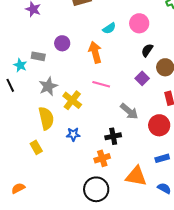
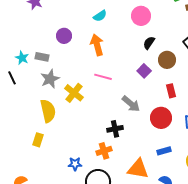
cyan semicircle: (109, 28) -> (100, 16), moved
gray rectangle: (38, 56) -> (42, 57), moved
blue star: (73, 134) -> (75, 164), moved
yellow rectangle: (36, 147) -> (38, 140), turned 48

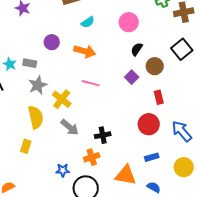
orange arrow: (97, 45) -> (85, 51), turned 120
gray arrow: (131, 104) -> (70, 127), moved

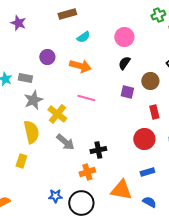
black semicircle: (137, 49) -> (124, 63), moved
purple square: (132, 77) -> (127, 92), turned -32
blue star: (63, 170) -> (55, 196), moved

